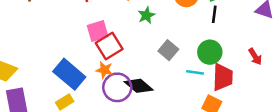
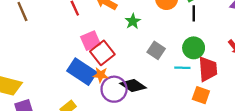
blue rectangle: (69, 74) -> (82, 72), moved

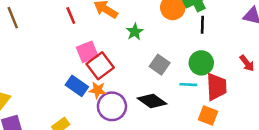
blue rectangle: (82, 72) -> (77, 86), size x0.7
black diamond: (133, 86) -> (152, 101), moved

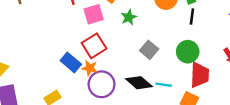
pink square: (87, 52) -> (94, 14), moved
cyan line: (188, 85) -> (164, 85), moved

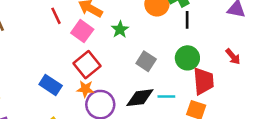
pink square: (94, 14) -> (82, 31), turned -30
blue rectangle: (71, 62) -> (51, 85), moved
black diamond: (139, 83) -> (140, 98), turned -40

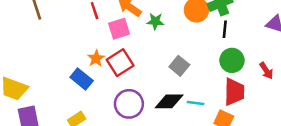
green star: (120, 30) -> (155, 21), moved, turned 30
pink square: (82, 31) -> (119, 29), turned 30
green circle: (187, 58) -> (232, 60), moved
orange star: (85, 89) -> (96, 58), moved, turned 30

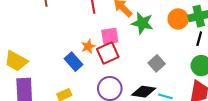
green star: (155, 21) -> (142, 23), size x1.5
pink square: (119, 29) -> (110, 36), moved

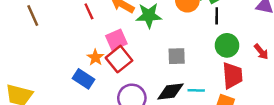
gray square: (157, 63) -> (177, 56), turned -35

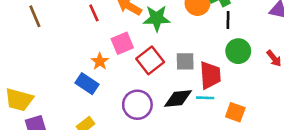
red square: (119, 59) -> (150, 60), moved
red trapezoid: (232, 75) -> (210, 75), moved

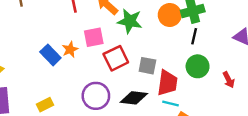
blue rectangle: (87, 84) -> (50, 55), moved
cyan line: (205, 98) -> (170, 103), moved

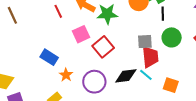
orange star: (70, 49) -> (66, 75), moved
gray square: (147, 66) -> (145, 42), moved
cyan line: (170, 103) -> (146, 75), moved, turned 40

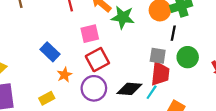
black line: (163, 14) -> (173, 33), moved
red square: (103, 47) -> (97, 60), moved
cyan line: (146, 75) -> (152, 92), turned 72

